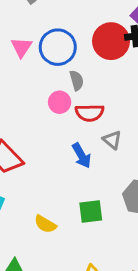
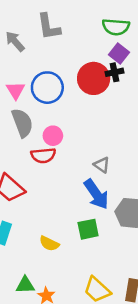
gray semicircle: (77, 80) -> (22, 123), moved, size x1.6
red semicircle: (90, 113) -> (43, 155), moved
blue arrow: (82, 156) -> (96, 194), moved, size x1.4

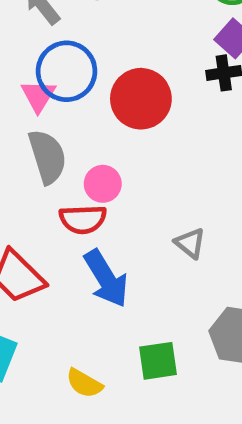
red circle: (94, 78) -> (141, 99), moved
blue circle: (47, 88) -> (67, 71), moved
blue arrow: (96, 194) -> (106, 279), moved

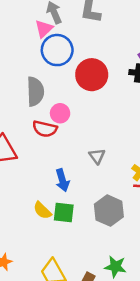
pink triangle: (38, 96) -> (44, 29), moved
blue arrow: (106, 279) -> (62, 180), moved, size x0.7
yellow semicircle: (84, 383) -> (42, 210), moved

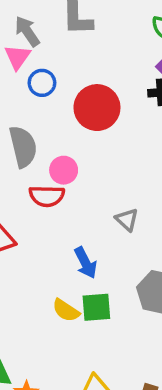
blue circle: (57, 50) -> (42, 83), size x0.6

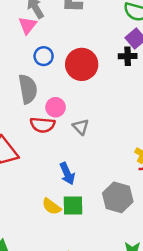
blue circle: (42, 83) -> (44, 56), moved
gray triangle: (127, 220) -> (81, 127), moved

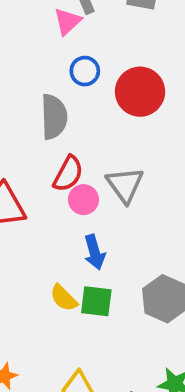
pink circle: (56, 107) -> (83, 200), moved
red semicircle: (43, 125) -> (68, 174), turned -75
gray triangle: (81, 127) -> (125, 185), size x1.5

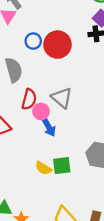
blue circle: (85, 71) -> (33, 41), moved
blue arrow: (94, 252) -> (49, 127), moved

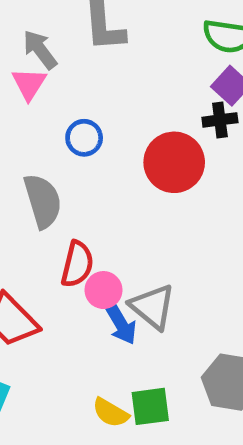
red circle: (57, 45) -> (174, 162), moved
gray triangle: (62, 98) -> (153, 307), moved

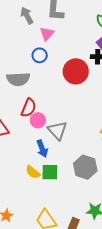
pink triangle: (29, 84) -> (47, 34), moved
gray semicircle: (43, 201) -> (18, 79), turned 95
blue arrow: (121, 324) -> (42, 149), moved

